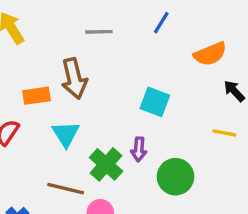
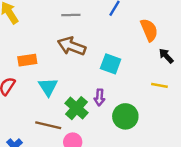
orange semicircle: (210, 54) -> (149, 30), turned -90
brown arrow: (74, 79) -> (72, 46), moved, turned 124

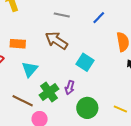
yellow line: (159, 85) -> (120, 109), moved

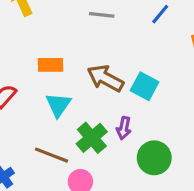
brown arrow: (56, 41) -> (105, 78), moved
orange rectangle: (18, 44) -> (51, 65), moved

